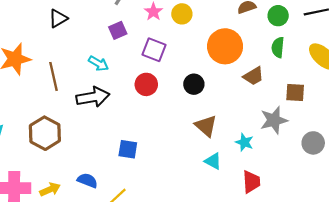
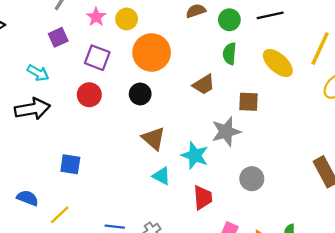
orange circle: (225, 46) -> (152, 52), moved
cyan star: (244, 142) -> (195, 156), size x1.4
gray circle: (313, 143) -> (252, 179), moved

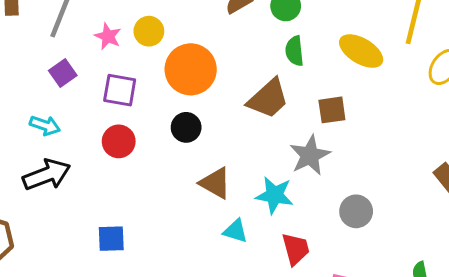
brown trapezoid: (204, 85) -> (268, 99), size x1.4

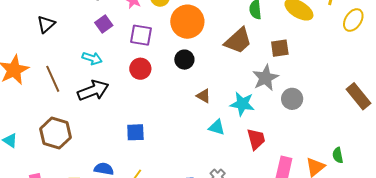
brown triangle: (215, 183) -> (204, 96), size x0.7
gray circle: (356, 211) -> (292, 99), moved

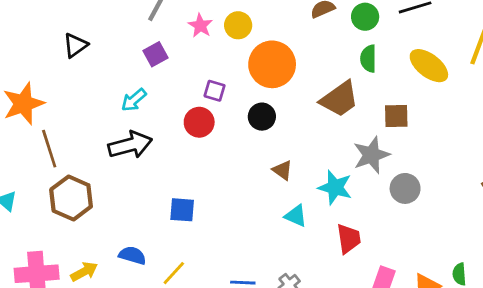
purple square: (141, 35) -> (215, 91), moved, size x0.7
cyan arrow: (92, 58) -> (134, 100), turned 114
brown line: (53, 79) -> (49, 149), moved

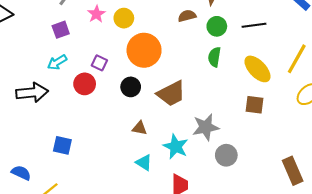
brown trapezoid: (339, 99) -> (171, 93), moved
cyan arrow: (134, 100) -> (57, 62), moved
brown square: (396, 116) -> (255, 105), moved
brown triangle: (282, 170) -> (140, 128), turned -35

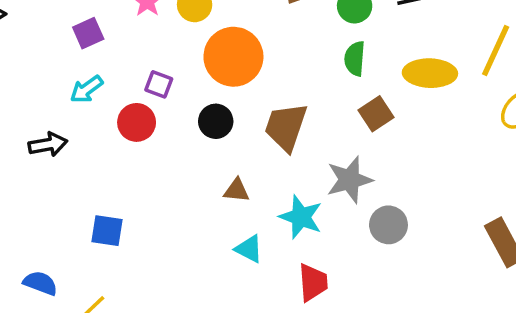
yellow ellipse: (257, 69) -> (430, 73), turned -40
black arrow: (32, 93) -> (48, 144), size x0.7
brown trapezoid: (171, 93) -> (286, 127), turned 140
brown square: (255, 105) -> (376, 114), moved, turned -36

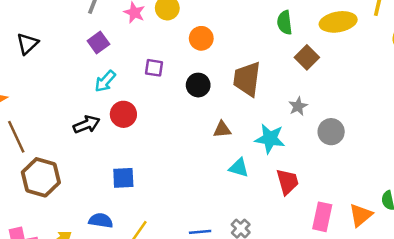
orange circle: (233, 57) -> (201, 38), size x0.6
red circle: (137, 122) -> (123, 114), moved
gray star: (349, 180) -> (298, 106), size x0.6
blue square: (107, 231) -> (123, 178), moved

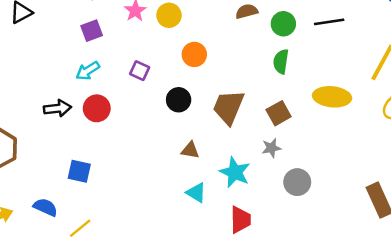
yellow ellipse: (338, 22) -> (332, 97), moved
brown square: (307, 57) -> (279, 113), moved

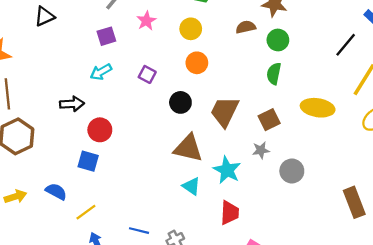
yellow circle: (169, 15) -> (191, 29), moved
black line: (329, 22) -> (346, 45), moved, turned -45
red circle: (97, 108) -> (100, 130), moved
brown triangle: (190, 150) -> (188, 148), size x1.8
gray circle: (297, 182) -> (292, 171), moved

